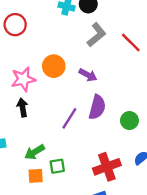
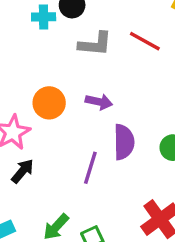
gray L-shape: (97, 35) -> (95, 44), turned 60
black arrow: (22, 108) -> (23, 171), turned 66

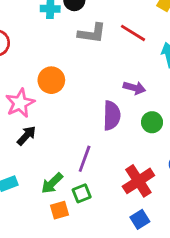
purple arrow: (99, 102) -> (134, 88), moved
purple line: (90, 168) -> (85, 159), moved

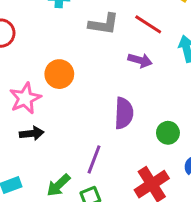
purple arrow: (134, 88) -> (140, 60), moved
green circle: (152, 122) -> (168, 133), moved
black arrow: (27, 136) -> (32, 133), turned 40

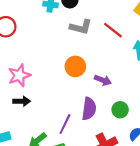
purple arrow: (140, 60) -> (103, 80), moved
orange circle: (59, 74) -> (75, 66), moved
purple semicircle: (124, 113) -> (89, 109), moved

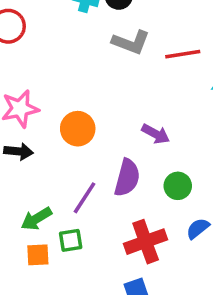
red line: (113, 30) -> (183, 54), turned -54
orange circle: (75, 66) -> (78, 129), moved

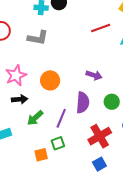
gray L-shape: (131, 42) -> (38, 38), moved
green arrow: (36, 219) -> (35, 118), moved

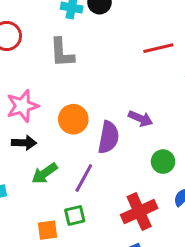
gray L-shape: (38, 38) -> (62, 53), turned 70
purple semicircle: (83, 103) -> (108, 137), moved

